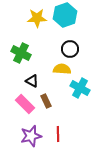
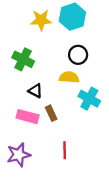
pink rectangle: (25, 104) -> (28, 117), turned -30
purple star: (31, 136) -> (19, 155), moved

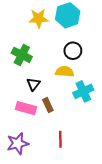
black triangle: (35, 91) -> (33, 84), turned 40
cyan cross: (89, 99) -> (83, 91), turned 36

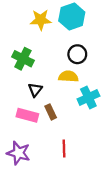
purple star: (18, 143) -> (18, 153), turned 30

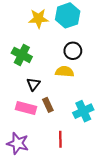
cyan cross: (88, 97) -> (83, 111), moved

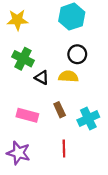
yellow star: (39, 19) -> (17, 20), moved
black triangle: (33, 84) -> (42, 78), moved, turned -40
brown rectangle: (48, 105) -> (60, 110), moved

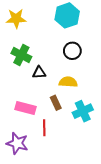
yellow semicircle: (68, 76) -> (68, 82), moved
black triangle: (42, 78) -> (39, 73), turned -32
red line: (64, 148) -> (44, 128), moved

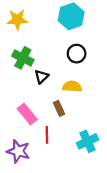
black triangle: (39, 73) -> (41, 77), turned -40
pink rectangle: (26, 108) -> (27, 114), turned 36
cyan cross: (83, 111) -> (88, 141), moved

